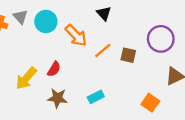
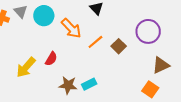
brown square: (128, 55) -> (119, 46), turned 32
brown star: (57, 98) -> (68, 85), moved
orange square: (150, 103) -> (150, 89), moved

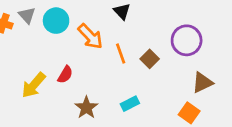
orange line: (95, 42) -> (121, 54), turned -70
cyan rectangle: (89, 84) -> (130, 104), moved
brown star: (68, 85) -> (86, 108), turned 30

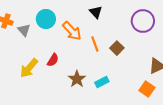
gray triangle: (27, 15) -> (24, 30), moved
purple circle: (187, 40) -> (143, 21), moved
brown star: (86, 108) -> (77, 79), moved

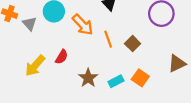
orange square: (147, 89) -> (140, 78), moved

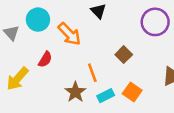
orange line: (108, 39) -> (92, 73), moved
red semicircle: (62, 57) -> (45, 59), moved

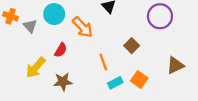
brown star: (75, 92) -> (63, 82), moved, turned 30

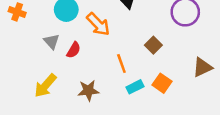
gray triangle: (30, 26) -> (52, 41), moved
yellow arrow: (36, 68) -> (45, 86), moved
brown star: (63, 82) -> (88, 91), moved

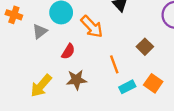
gray triangle: (52, 41) -> (40, 31), moved, turned 35
brown star: (88, 91) -> (76, 80), moved

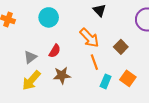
orange arrow: (92, 27) -> (89, 38), moved
gray triangle: (40, 31) -> (30, 57), moved
cyan rectangle: (127, 87) -> (106, 81), turned -40

